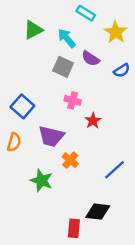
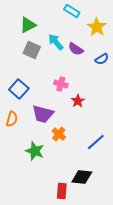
cyan arrow: (67, 38) -> (56, 42), moved
gray square: (63, 67) -> (32, 50), moved

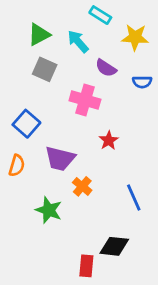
yellow star: (97, 27) -> (135, 37), turned -30
cyan arrow: (56, 42) -> (78, 41), moved
blue semicircle: (102, 59) -> (142, 82), turned 32
pink cross: (61, 84) -> (85, 100), moved, size x1.5
blue line: (96, 142) -> (134, 198), turned -72

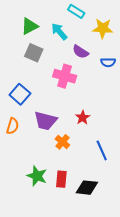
red star: (109, 140) -> (83, 118), moved
green star: (49, 210) -> (37, 176), moved
red rectangle: (86, 266) -> (61, 179), moved

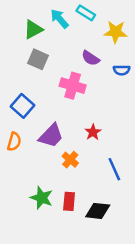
cyan arrow: (59, 32) -> (60, 19), moved
purple trapezoid: (45, 121) -> (51, 136), turned -60

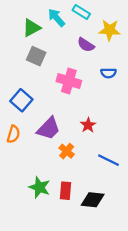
purple semicircle: (91, 58) -> (86, 45), moved
blue semicircle: (122, 70) -> (108, 73), moved
blue line: (114, 169) -> (108, 160), turned -40

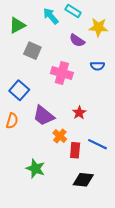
green triangle: (32, 28) -> (17, 25), moved
purple trapezoid: (49, 129) -> (44, 116), turned 85
red rectangle: (65, 191) -> (75, 150), moved

